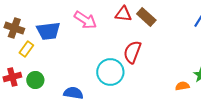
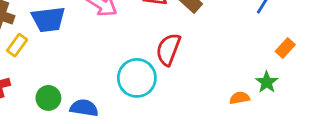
green circle: (35, 80) -> (48, 98), moved

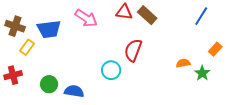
cyan circle: (137, 78) -> (111, 70), size x0.7
orange semicircle: (240, 98) -> (183, 63), moved

